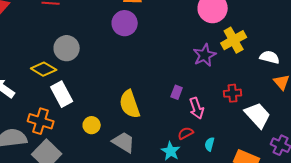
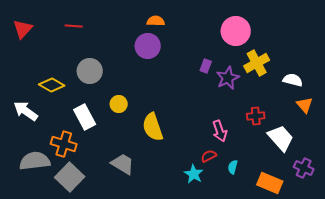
yellow diamond: (44, 69) -> (52, 85), moved
purple rectangle: (177, 92) -> (206, 66), moved
yellow circle: (92, 125) -> (119, 104), moved
gray trapezoid: (124, 142) -> (123, 164), moved

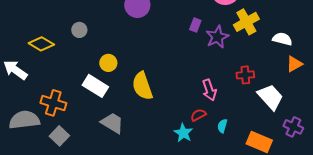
gray circle: (90, 71) -> (79, 30), size x0.6
orange triangle: (305, 105) -> (294, 64), turned 42
white rectangle: (85, 117) -> (95, 86), moved, turned -30
gray square: (70, 177) -> (59, 136), size x0.7

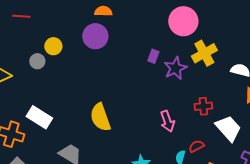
yellow circle: (108, 63) -> (53, 46), moved
white rectangle: (95, 86) -> (39, 117), moved
red semicircle: (198, 115) -> (196, 146), moved

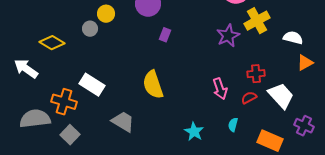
purple rectangle: (153, 56) -> (165, 35), moved
red semicircle: (196, 146) -> (249, 98), moved

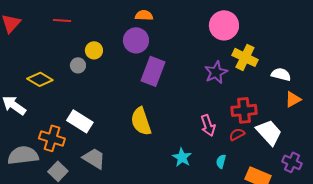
yellow cross: (257, 21) -> (245, 57), turned -35
purple rectangle: (165, 35) -> (153, 71), size x2.0
red cross: (256, 74) -> (244, 110), size x1.4
gray trapezoid: (123, 122) -> (94, 158), moved
cyan star: (194, 132) -> (182, 157), moved

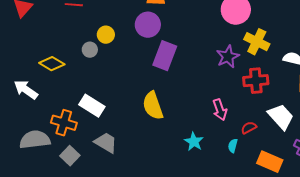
red cross: (244, 110) -> (256, 81), moved
red semicircle: (237, 134) -> (249, 128), moved

